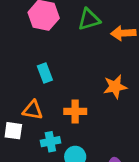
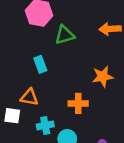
green triangle: (89, 19) -> (65, 35), moved
orange cross: (75, 111) -> (78, 103), moved

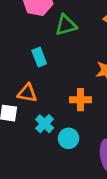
cyan cross: (45, 125) -> (45, 124), turned -35

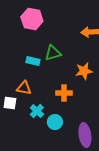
green triangle: (66, 25) -> (53, 53), moved
cyan rectangle: (39, 57) -> (33, 61), turned -56

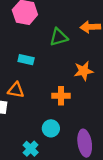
green triangle: (53, 53) -> (59, 37), moved
cyan cross: (37, 111) -> (31, 149), moved

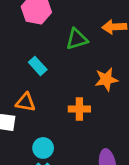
cyan rectangle: (26, 60) -> (38, 66), turned 35
cyan circle: (51, 128) -> (43, 148), moved

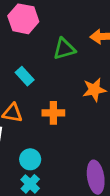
orange cross: (79, 109) -> (53, 113), moved

